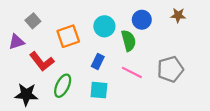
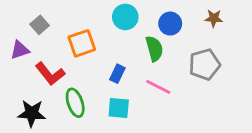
cyan circle: (104, 26) -> (125, 17), moved
gray pentagon: (170, 69) -> (204, 64), moved
green ellipse: (63, 86) -> (75, 103), turned -45

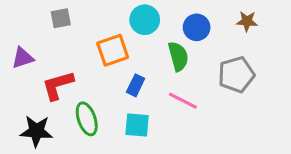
gray square: (40, 25) -> (61, 18), moved, turned 30
orange square: (82, 43) -> (113, 50), moved
red L-shape: (50, 74) -> (58, 85), turned 112

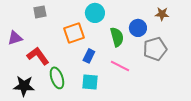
blue circle: (197, 27) -> (138, 28), moved
red L-shape: (58, 85) -> (38, 56), turned 70

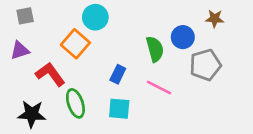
gray square: (40, 12) -> (25, 16), moved
cyan circle: (95, 13) -> (95, 17), moved
orange square: (74, 33) -> (75, 44), moved, turned -30

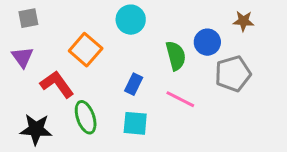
cyan circle: (95, 17) -> (131, 20), moved
purple triangle: (20, 50) -> (22, 57), turned -48

